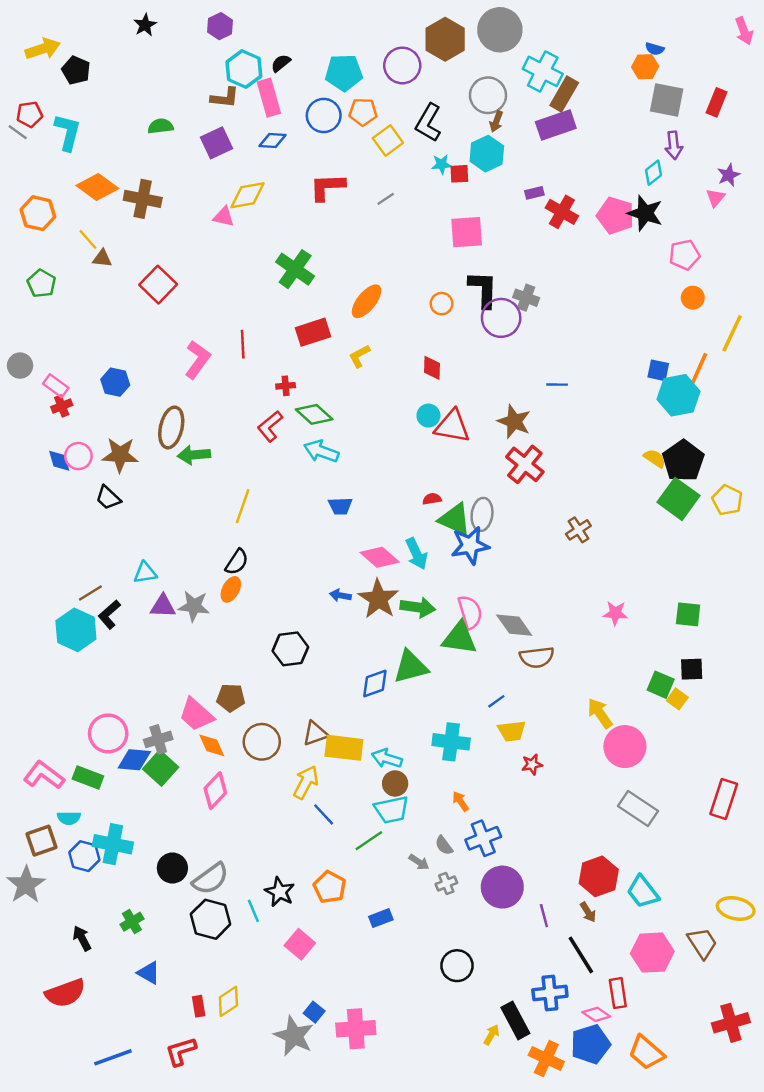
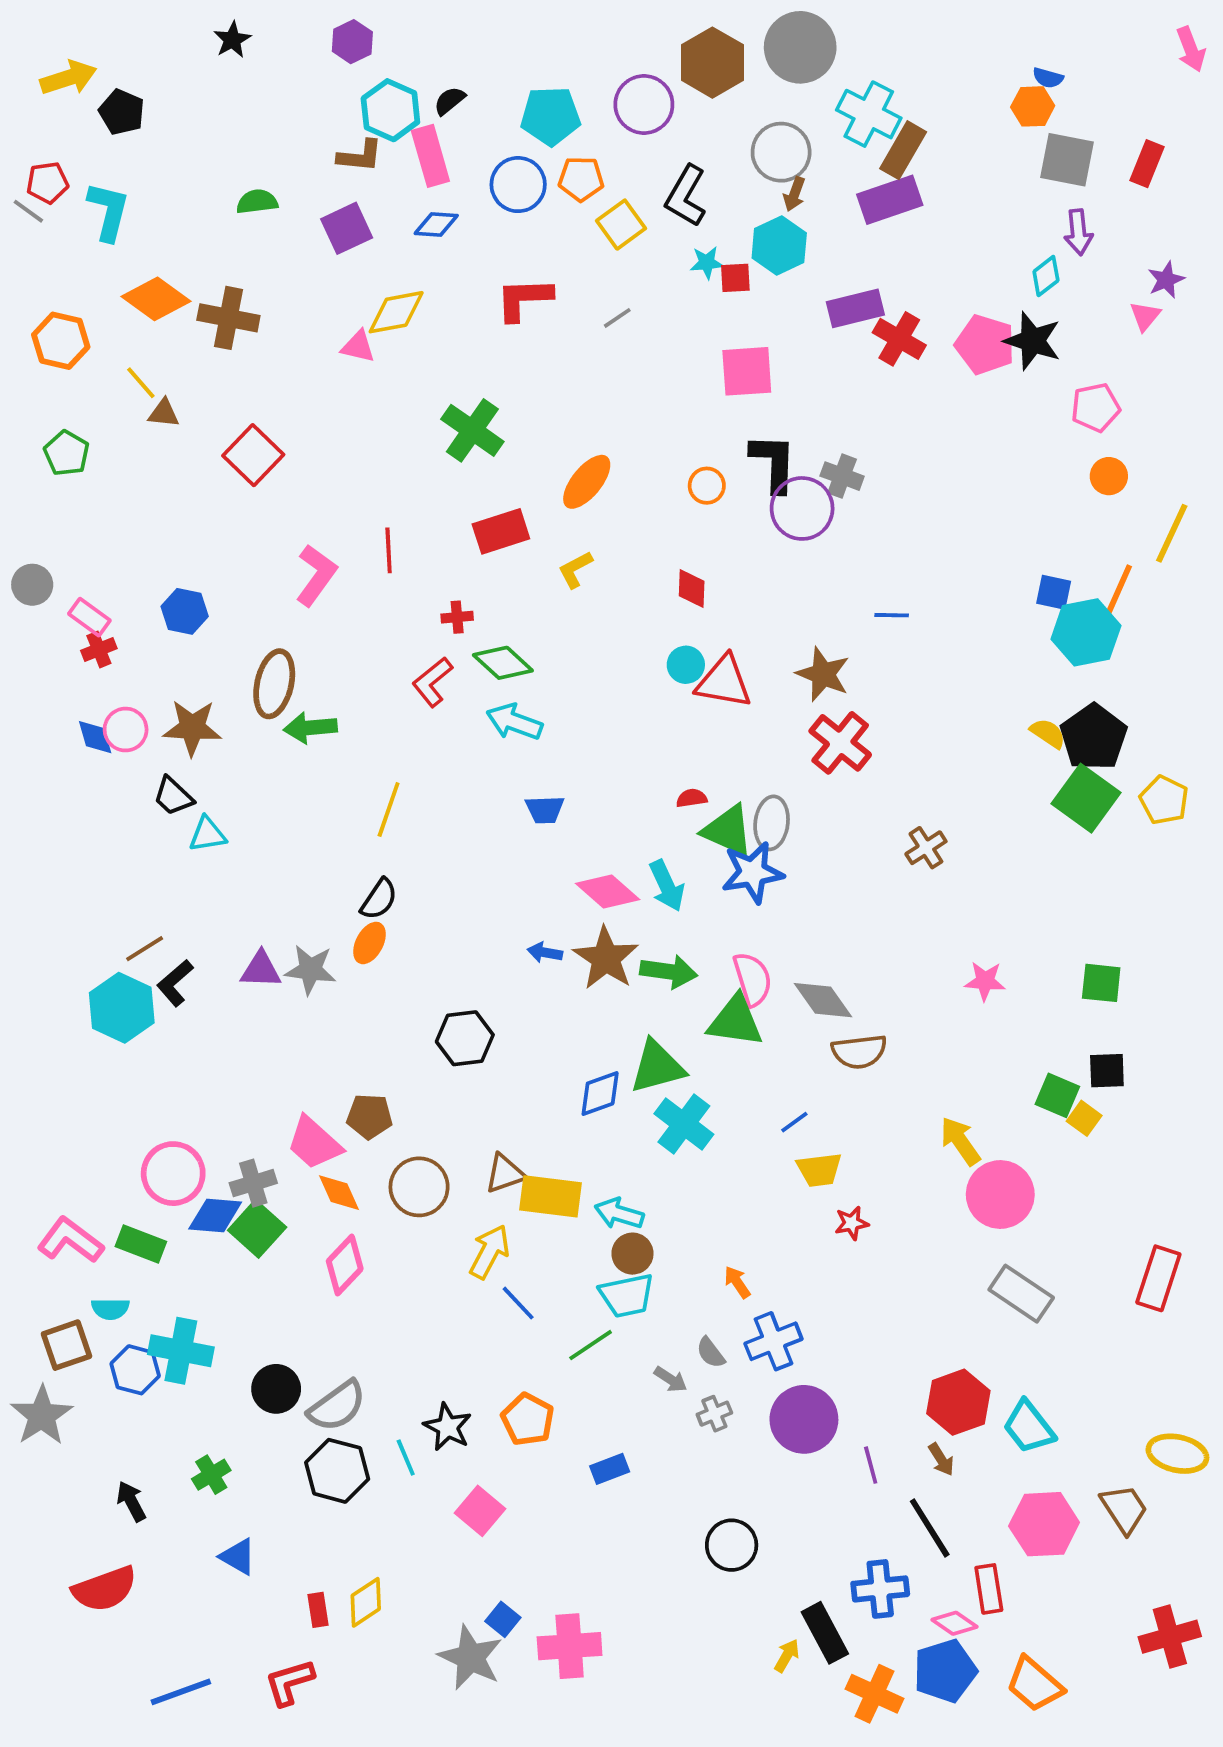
purple rectangle: (534, 193) -> (855, 308), size x1.8
cyan triangle: (145, 573) -> (208, 834), moved
cyan cross: (451, 742) -> (684, 1124), moved, turned 30

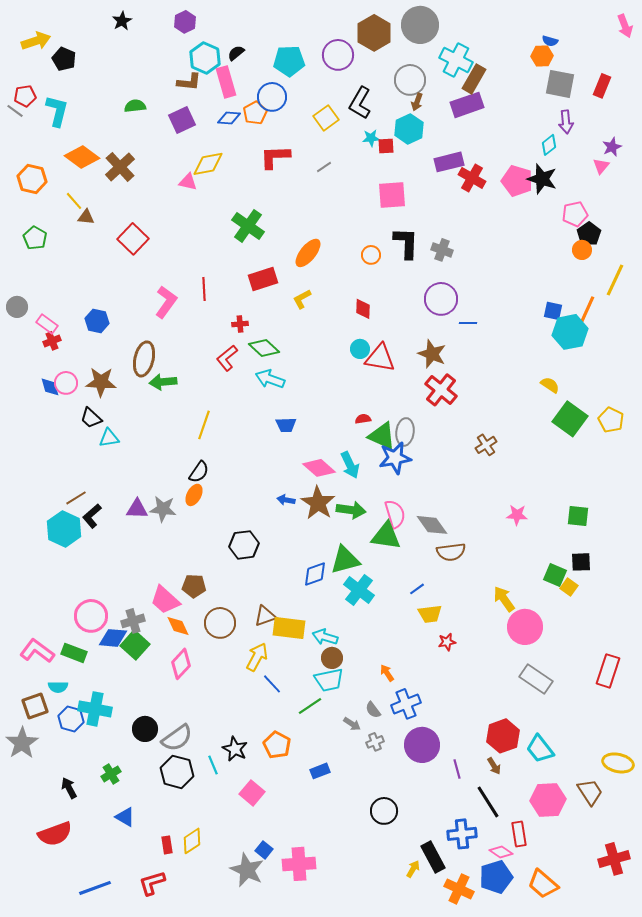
orange pentagon: (581, 179) -> (255, 113), moved, turned -30
brown cross: (228, 318) -> (120, 167), turned 36
purple circle: (802, 508) -> (441, 299), moved
black pentagon: (1094, 737) -> (589, 234), moved, size x0.7

